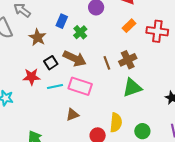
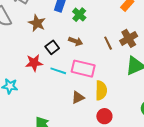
brown arrow: (75, 59) -> (76, 41), size x0.6
cyan line: (55, 87) -> (58, 71), turned 35
yellow semicircle: (116, 122) -> (101, 90), moved

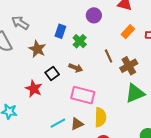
brown line: (108, 43) -> (109, 56), moved
red star: (34, 63) -> (34, 89), turned 30
cyan line: (58, 71) -> (58, 123), moved, turned -49

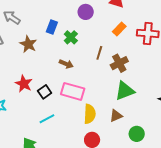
brown line: (109, 56) -> (99, 53), turned 40
black square: (52, 73) -> (45, 92), moved
brown triangle: (77, 124) -> (116, 116), moved

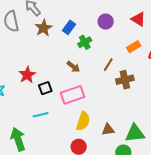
brown star: (28, 44) -> (44, 28), moved
pink rectangle: (73, 91) -> (72, 95), turned -50
green triangle: (125, 91) -> (135, 133), moved

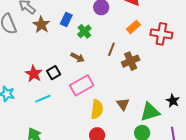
black square: (45, 88) -> (54, 73), moved
cyan line: (41, 115) -> (43, 99), moved
brown triangle: (108, 130) -> (123, 104), moved, turned -48

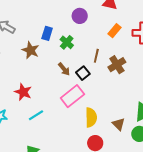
brown star: (41, 25) -> (31, 50), moved
brown arrow: (78, 57) -> (64, 69), turned 32
black square: (54, 73) -> (83, 73), moved
brown triangle: (123, 104) -> (118, 124), moved

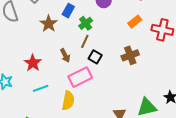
brown line: (96, 56) -> (85, 41), moved
brown arrow: (64, 69) -> (65, 55), moved
black square: (83, 73) -> (95, 57), turned -32
yellow semicircle: (91, 117) -> (68, 101), moved

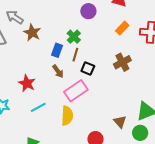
blue rectangle: (68, 11) -> (57, 50), moved
brown star: (49, 24) -> (32, 33), moved

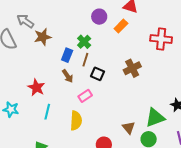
orange rectangle: (122, 28) -> (121, 26), moved
brown star: (32, 33) -> (43, 37), turned 30
pink rectangle: (76, 91) -> (85, 96), size x0.6
cyan line: (38, 107) -> (47, 112), turned -49

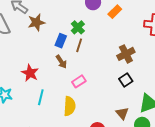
black square: (98, 74) -> (126, 80), moved, turned 32

